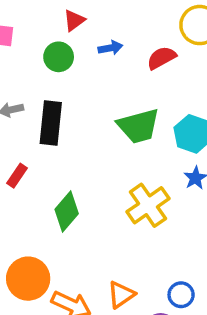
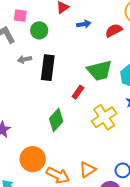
green circle: (59, 57) -> (39, 30), moved
red rectangle: (17, 176) -> (78, 92), moved

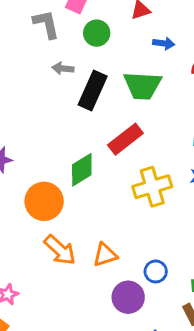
green trapezoid: (99, 70) -> (143, 86), moved
red rectangle: (78, 92) -> (125, 139), size x1.6
orange circle: (33, 159) -> (44, 201), moved

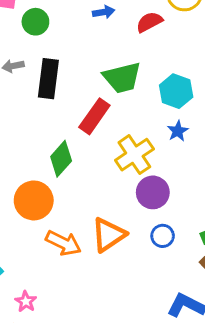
green trapezoid: (143, 86) -> (122, 78), moved
orange triangle: (105, 255) -> (109, 235), size x1.4
purple circle: (128, 297) -> (153, 192), moved

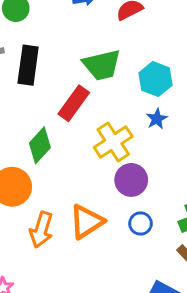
orange arrow: (63, 243) -> (41, 230), turned 80

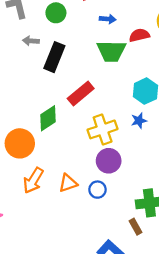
green trapezoid: (102, 65) -> (111, 51), moved
orange triangle: (87, 222) -> (68, 183), size x0.7
blue circle: (141, 223) -> (97, 190), moved

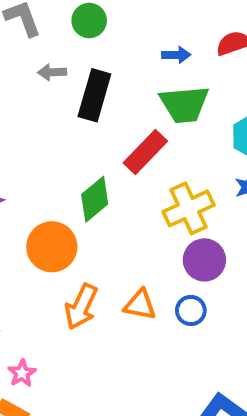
blue arrow: (108, 19) -> (176, 55), moved
green trapezoid: (111, 51) -> (184, 104), moved
orange triangle: (68, 183) -> (140, 305), turned 36

